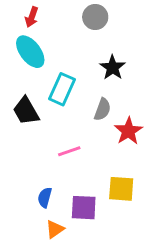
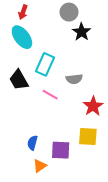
black star: (113, 68) -> (82, 32), moved
gray semicircle: (102, 109) -> (74, 79), turned 63
red star: (128, 131) -> (93, 106), moved
pink line: (69, 151) -> (50, 95), moved, turned 49

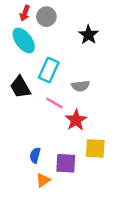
gray circle: (69, 12) -> (46, 17), moved
red star: (93, 106) -> (76, 120), moved

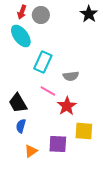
black star: (88, 35) -> (89, 14), moved
black trapezoid: (20, 87) -> (18, 103), moved
blue semicircle: (35, 155) -> (21, 126), moved
orange triangle: (43, 180) -> (31, 151), moved

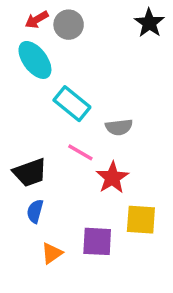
red arrow: (22, 12) -> (37, 20), turned 40
cyan rectangle: (43, 62) -> (72, 104), turned -75
black trapezoid: (18, 103) -> (30, 173), turned -80

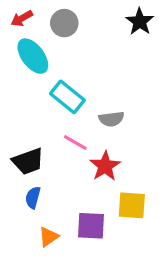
red arrow: (37, 20) -> (22, 18), moved

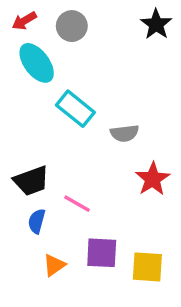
pink line: (75, 143) -> (77, 204), moved
red star: (105, 166) -> (153, 179), moved
yellow square: (132, 205) -> (147, 267), moved

